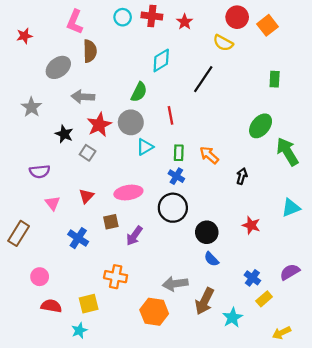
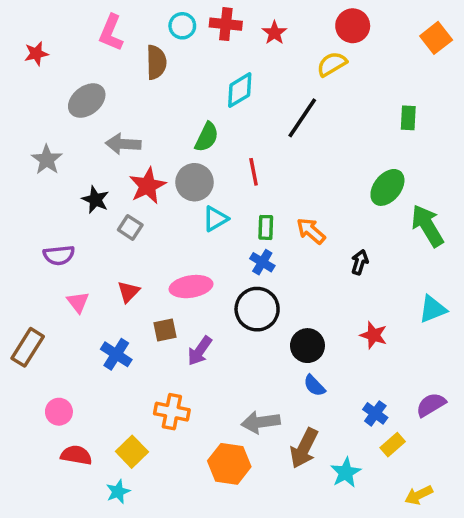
orange square: (268, 25) -> (436, 38), moved
yellow semicircle: (223, 43) -> (332, 64), turned 120
brown semicircle: (90, 51) -> (156, 62), moved
yellow square: (89, 304) -> (132, 452), turned -30

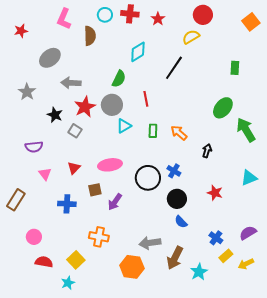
blue cross: (262, 262) -> (174, 171), moved
blue cross: (116, 354) -> (67, 204), turned -30
yellow arrow: (419, 495) -> (246, 264), moved

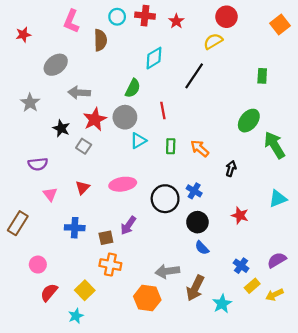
brown square: (95, 190) -> (106, 238), moved
red semicircle: (44, 262) -> (49, 292), turned -60

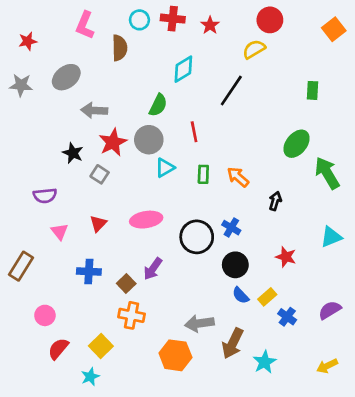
gray star: (30, 103) -> (21, 85), moved, turned -30
brown square: (106, 238) -> (126, 283), turned -32
yellow rectangle: (252, 286) -> (267, 297), moved
yellow arrow: (274, 295) -> (327, 366), moved

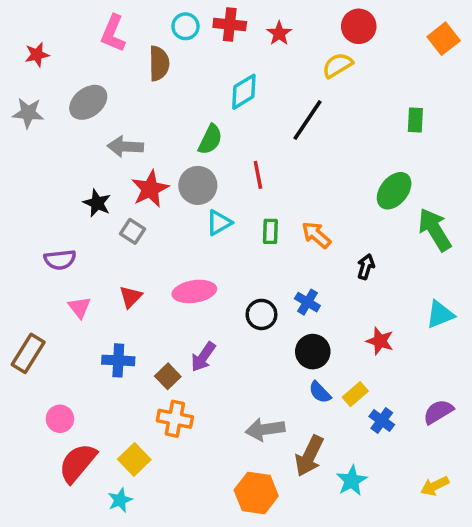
black circle: (197, 237) -> (261, 314), size x0.7
red semicircle: (58, 349) -> (78, 463), size x1.4
orange hexagon: (175, 355) -> (256, 493), moved

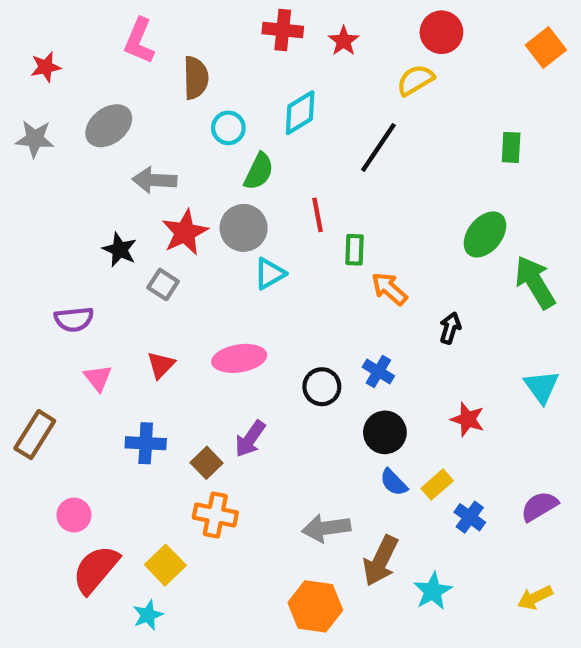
cyan circle: (185, 26) -> (228, 128), moved
green rectangle: (270, 231) -> (354, 250), moved
cyan triangle: (440, 314) -> (542, 387), turned -44

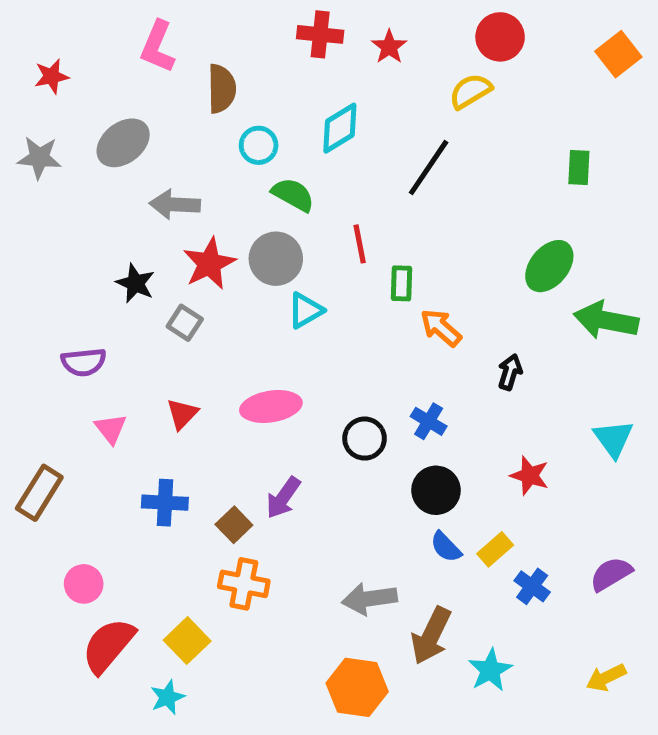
green semicircle: (259, 171) -> (293, 195), turned -87
green arrow: (535, 282) -> (606, 320), turned -48

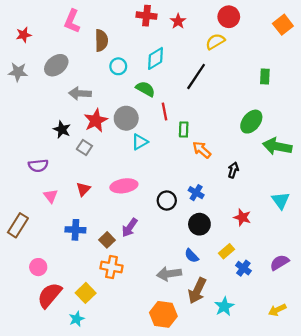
green semicircle: (293, 195) -> (145, 89), moved
blue semicircle: (446, 547) -> (192, 256), moved

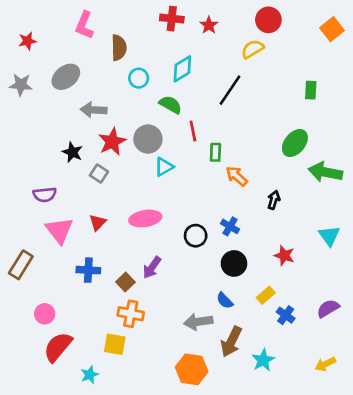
pink triangle: (51, 196) -> (59, 230), size x1.6
yellow square: (86, 293) -> (115, 344), moved, turned -36

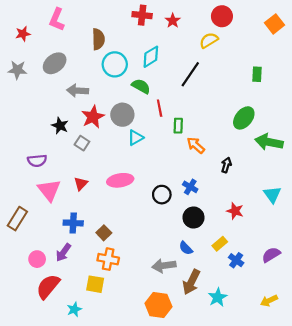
pink L-shape: (84, 25) -> (57, 20), moved
cyan circle: (139, 78) -> (115, 64), size x1.5
purple arrow: (152, 267) -> (63, 253), moved

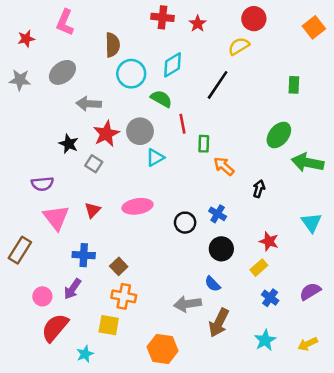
yellow rectangle: (220, 244) -> (259, 268), moved
cyan star: (218, 297) -> (265, 340), moved
orange hexagon: (158, 305) -> (163, 349), moved

